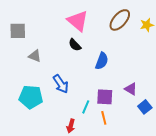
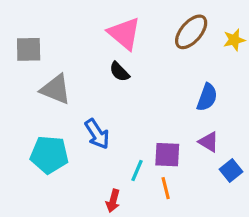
gray triangle: (35, 56) -> (56, 89), size x1.5
blue semicircle: (102, 61) -> (207, 97), moved

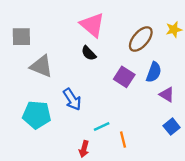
brown ellipse: (191, 32) -> (141, 39), moved
purple triangle: (209, 142) -> (167, 95), moved
purple square: (167, 155) -> (124, 77), moved, turned 30
cyan line: (137, 171) -> (102, 127), turned 42

